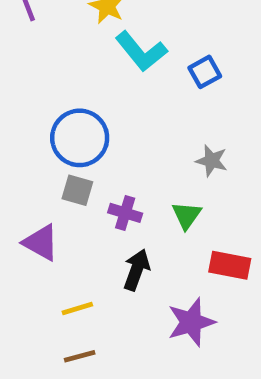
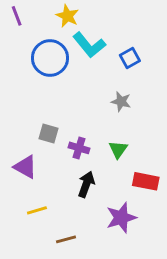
blue circle: (80, 138) -> (50, 58), moved
gray star: (212, 161) -> (121, 102), moved
yellow line: (77, 309) -> (37, 210), moved
brown line: (80, 356) -> (66, 239), moved

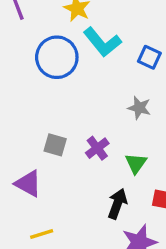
blue square: (130, 58) -> (149, 57), turned -36
purple cross: (79, 148) -> (97, 148), moved, turned 36
black arrow: (86, 184) -> (117, 204), moved

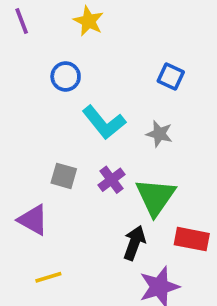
cyan L-shape: (102, 42) -> (104, 122), moved
blue circle: (57, 57) -> (66, 76), size x0.6
green triangle: (136, 163) -> (155, 197), size x1.6

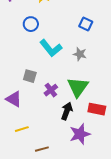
purple cross: (111, 180) -> (51, 90), moved

